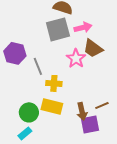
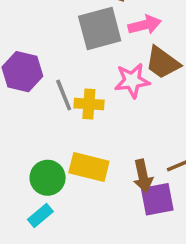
pink star: (76, 58) -> (132, 81), turned 30
yellow cross: (54, 83) -> (89, 104), moved

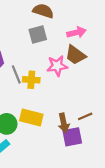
pink arrow: (145, 25) -> (77, 32), moved
gray square: (100, 28) -> (38, 35), size x0.7

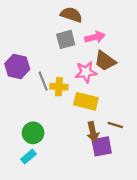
pink arrow: (77, 32) -> (95, 37), moved
brown line: (85, 116) -> (115, 125), turned 40
yellow rectangle: (31, 117) -> (86, 101), moved

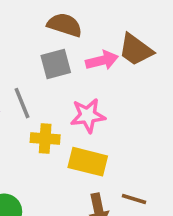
brown trapezoid: (105, 61) -> (136, 50), moved
gray line: (43, 81) -> (22, 103), moved

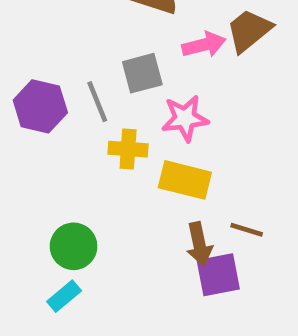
brown trapezoid: (136, 50) -> (249, 31), turned 105
gray square: (56, 64) -> (142, 73), moved

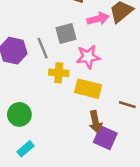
brown line: (247, 230) -> (127, 105), moved
green circle: (74, 246) -> (19, 114), moved
purple square: (218, 275) -> (105, 138), turned 35

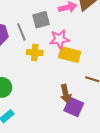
yellow rectangle: (88, 89) -> (70, 55), moved

